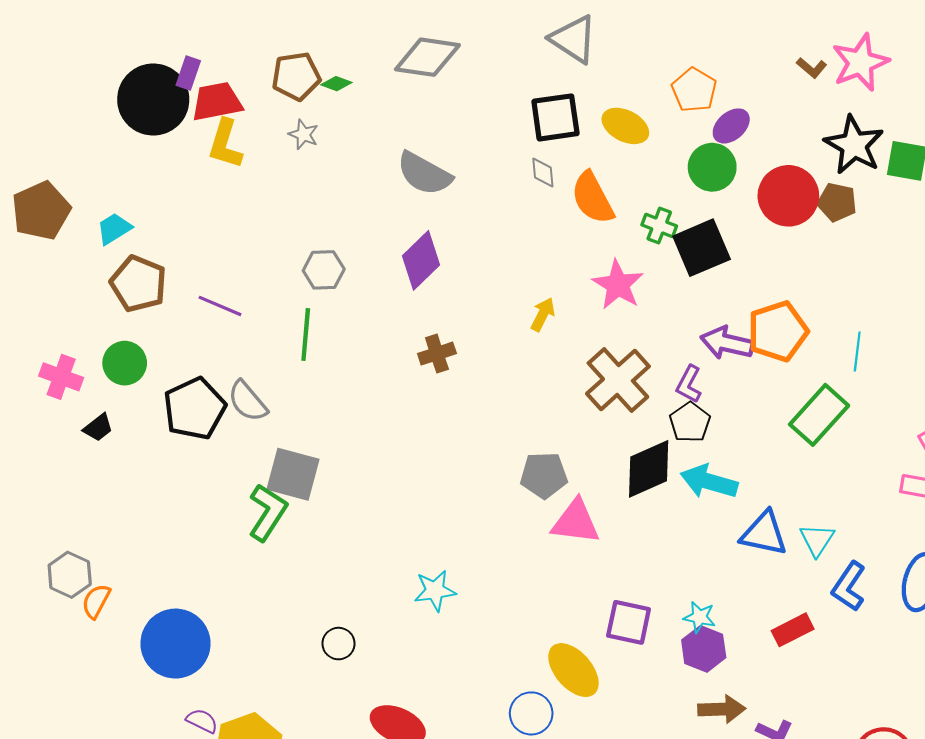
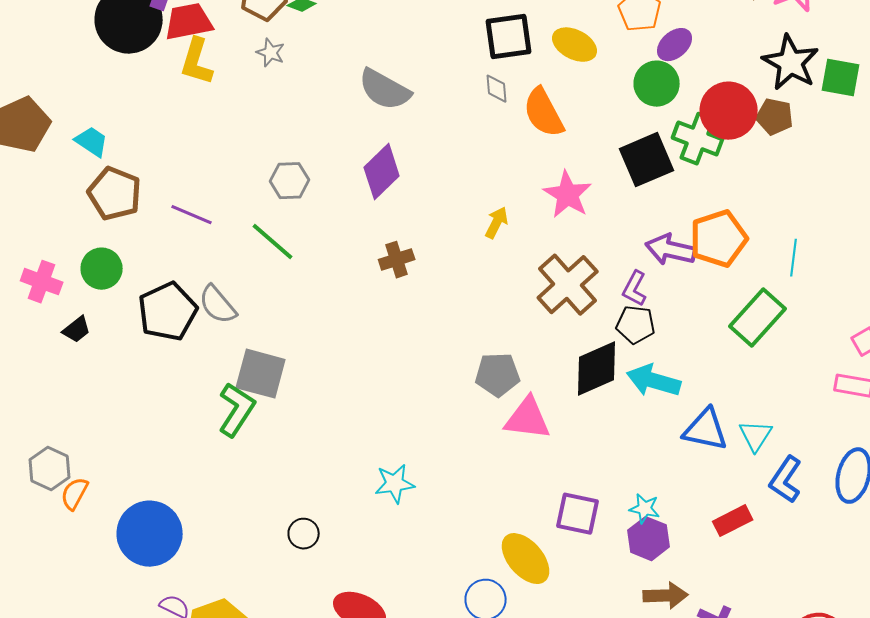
green cross: (659, 225) -> (698, 139), moved, size x1.5
cyan trapezoid: (114, 229) -> (92, 142), turned 66
green line: (306, 334) -> (273, 242), turned -54
black pentagon: (690, 422) -> (636, 325), turned -30

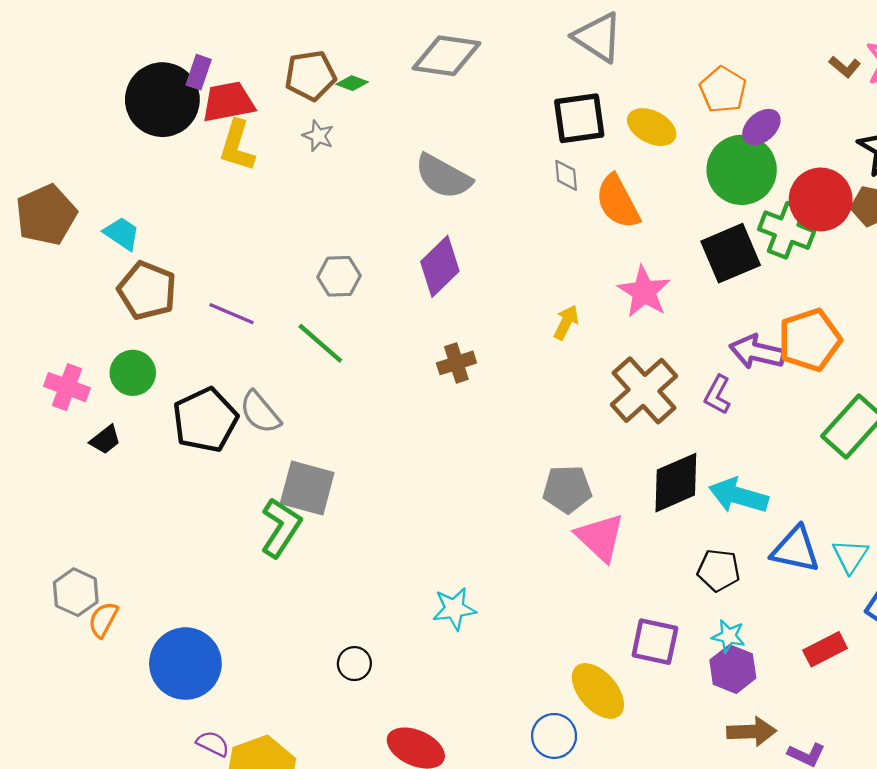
green circle: (657, 84) -> (742, 170), size x1.4
black pentagon: (636, 325) -> (719, 570), moved
pink triangle: (528, 419) -> (600, 537), turned 36

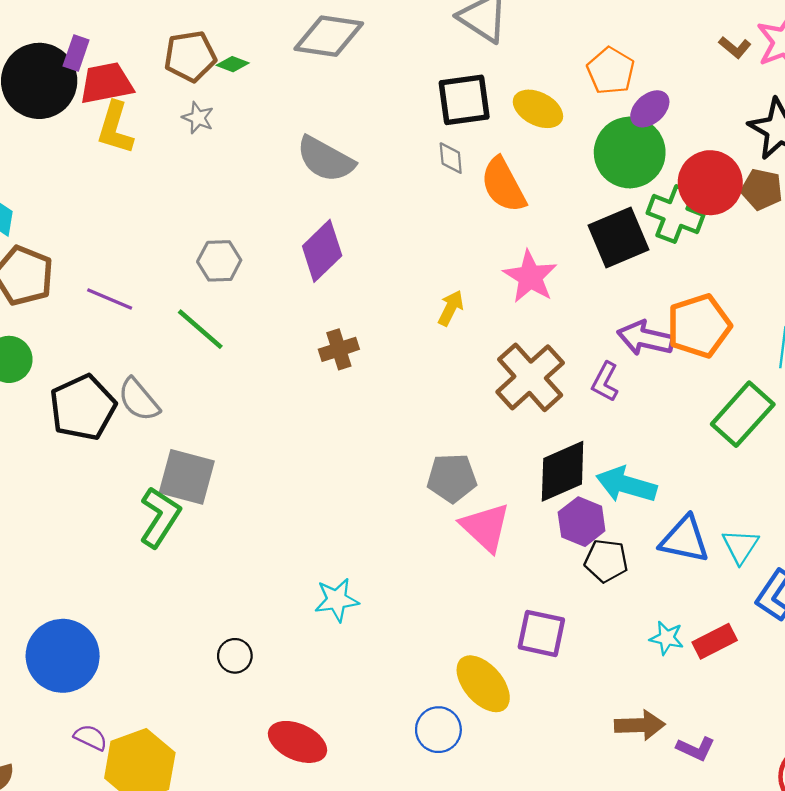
cyan star: (728, 636) -> (667, 638), moved
purple hexagon: (733, 669) -> (582, 522), moved

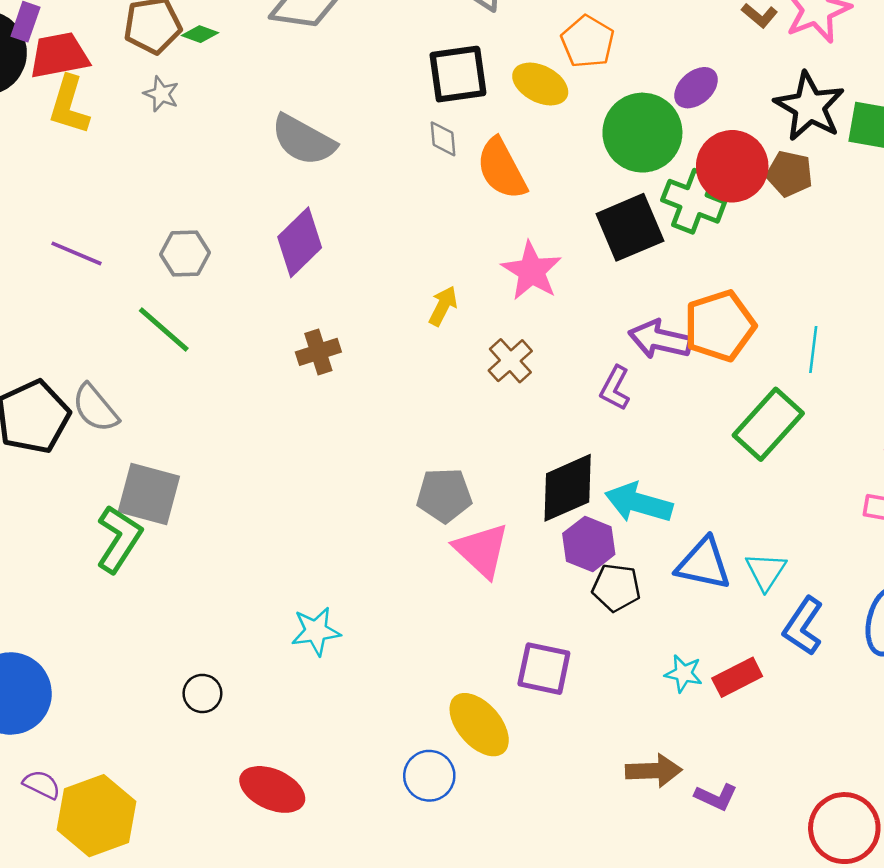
orange pentagon: (611, 71) -> (588, 42), moved
purple ellipse: (650, 109) -> (696, 88), moved
purple line: (110, 299) -> (77, 253), moved
brown cross: (530, 377) -> (510, 361), moved, size x0.6

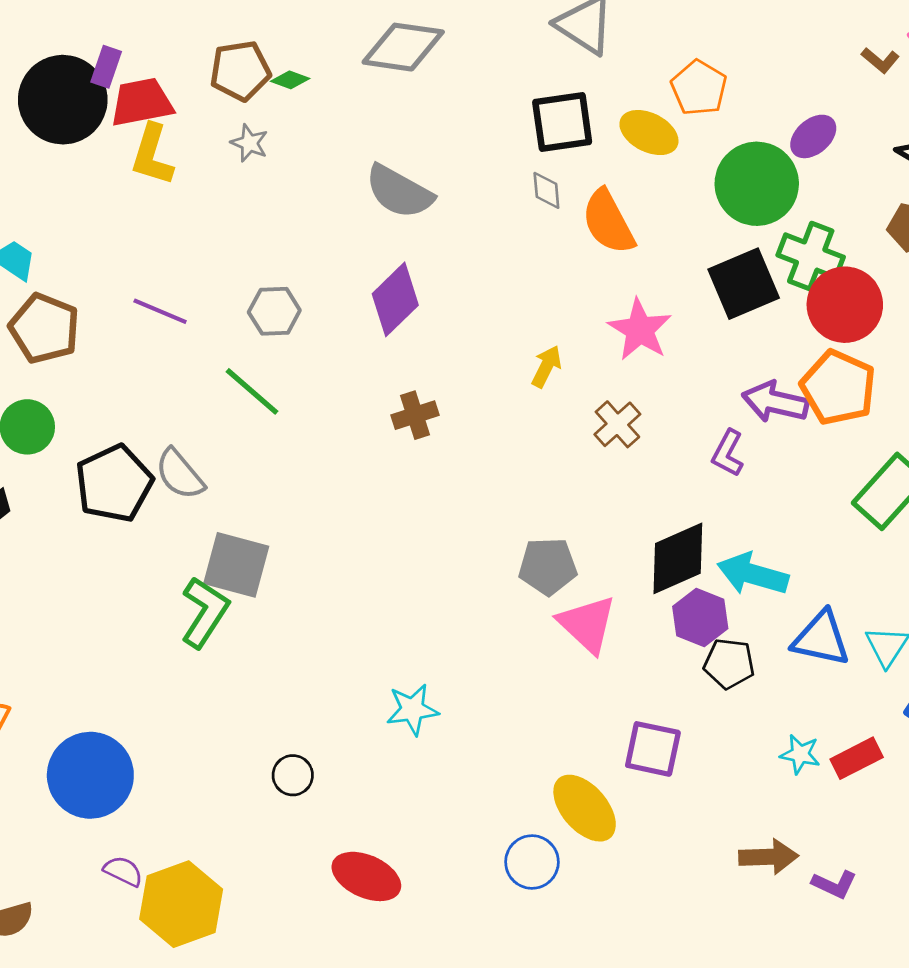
red circle: (732, 166) -> (845, 305), moved
orange pentagon: (720, 326) -> (838, 387), turned -30

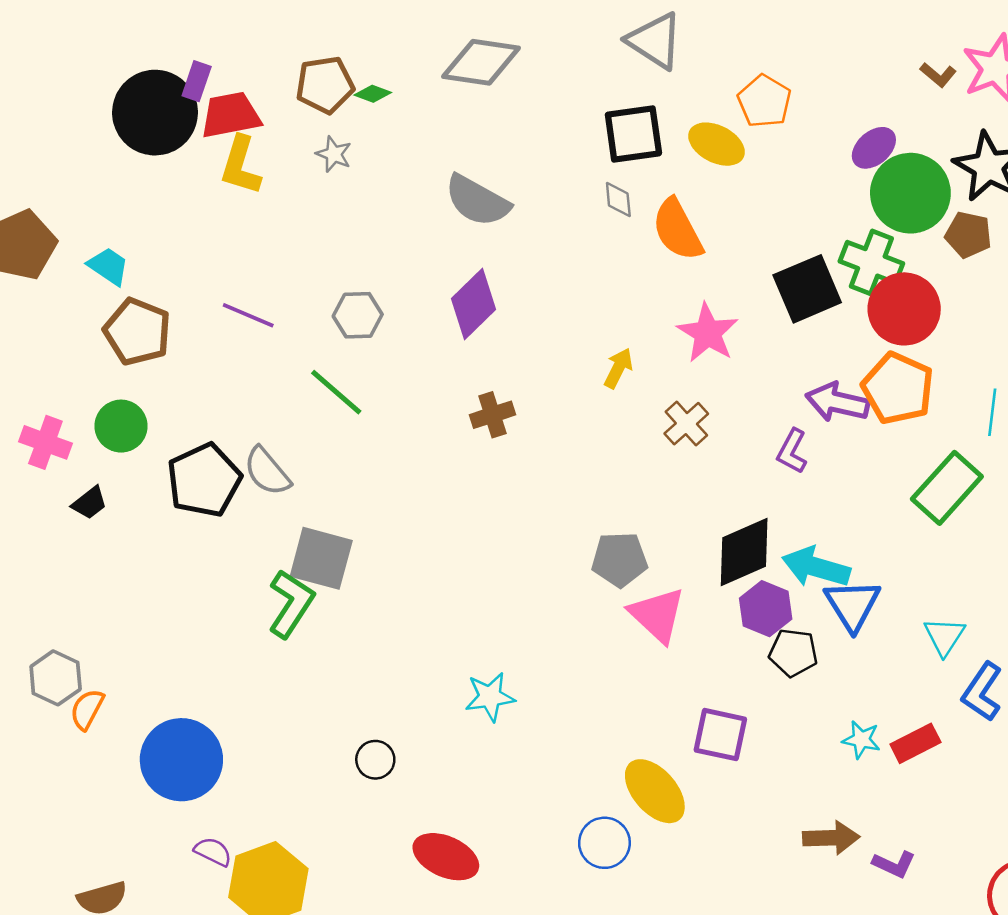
green circle: (757, 184) -> (910, 193), moved
blue triangle: (821, 639) -> (852, 605), moved, turned 46

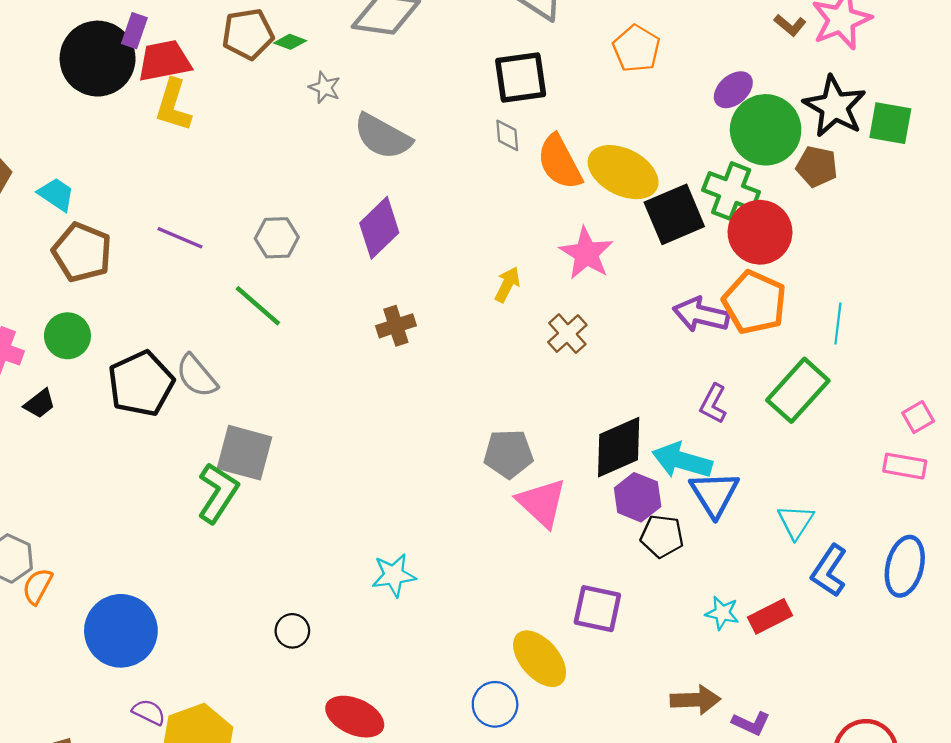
yellow ellipse: (717, 144) -> (623, 172), moved, size x1.4
gray star: (334, 154) -> (325, 87), moved
purple L-shape: (792, 451) -> (713, 404), moved

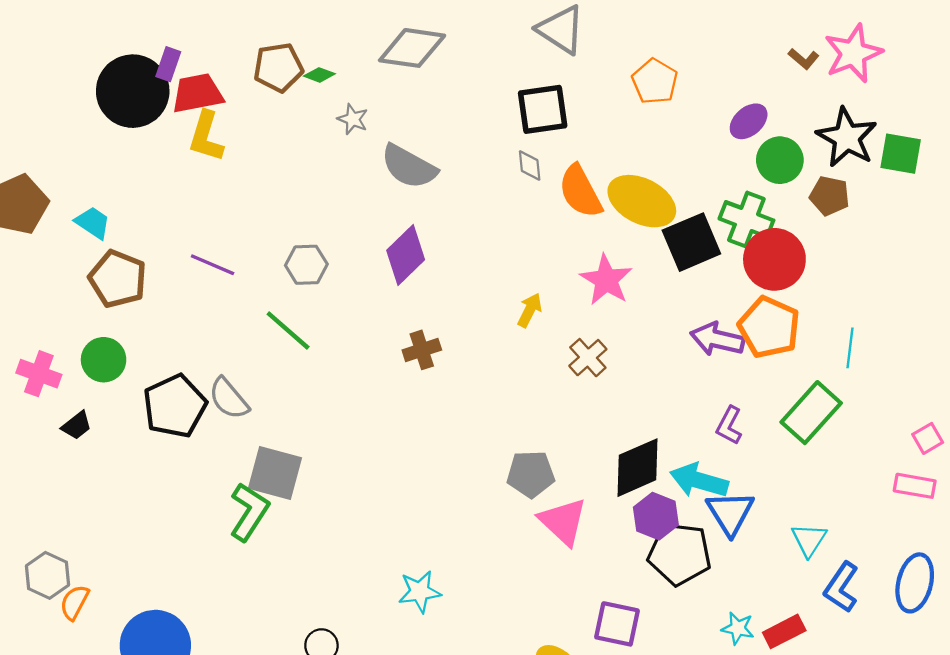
green circle: (766, 130) -> (780, 160), size x0.7
black pentagon: (662, 536) -> (680, 554), size x1.5

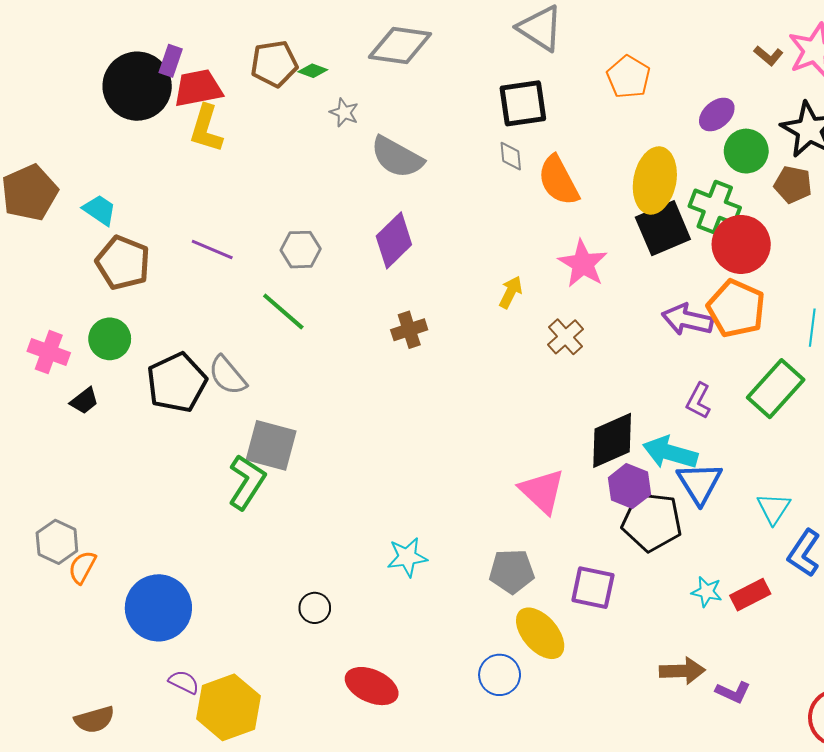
yellow ellipse: (642, 201) -> (655, 180), moved, turned 74
gray pentagon: (531, 474) -> (512, 571), moved

